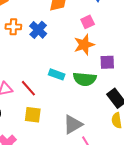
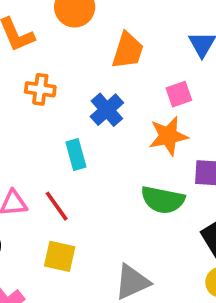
blue cross: (38, 30) -> (107, 110), moved
cyan rectangle: (57, 74) -> (76, 154), moved, turned 49

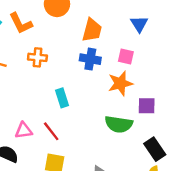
pink square: (179, 94) -> (126, 56), turned 35
blue cross: (107, 110) -> (90, 59), moved, turned -36

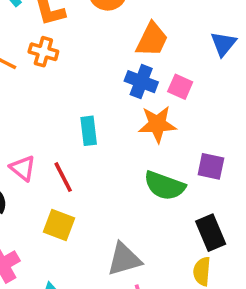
pink square: (126, 56) -> (180, 87), moved
orange cross: (37, 57) -> (43, 52), moved
orange star: (120, 83) -> (157, 124), moved
pink triangle: (24, 131) -> (23, 168), turned 36

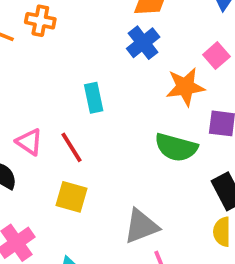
blue cross: (141, 82) -> (143, 43), turned 36
pink square: (180, 87) -> (216, 56), moved, turned 30
orange star: (157, 124) -> (185, 87), moved

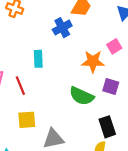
blue cross: (143, 43) -> (62, 28), moved
yellow square: (72, 197) -> (27, 120), moved, turned -30

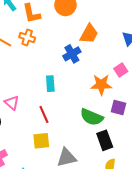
red line: (20, 86) -> (44, 114), moved
black rectangle: (107, 127) -> (105, 140), moved

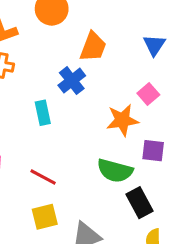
cyan rectangle: (50, 84) -> (43, 113), moved
red line: (44, 114) -> (43, 177), turned -30

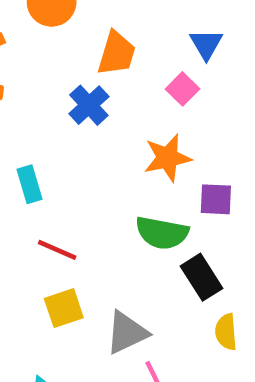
pink square: (148, 94) -> (183, 89), moved
cyan rectangle: (43, 113) -> (29, 184), moved

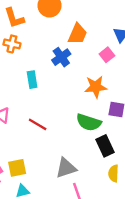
cyan rectangle: (29, 184) -> (32, 80), moved
yellow square: (64, 308) -> (17, 168), moved

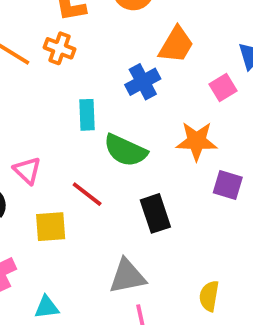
green semicircle: (89, 122) -> (125, 150), moved
black rectangle: (105, 146) -> (155, 213), moved
yellow square: (17, 168) -> (51, 227), moved

